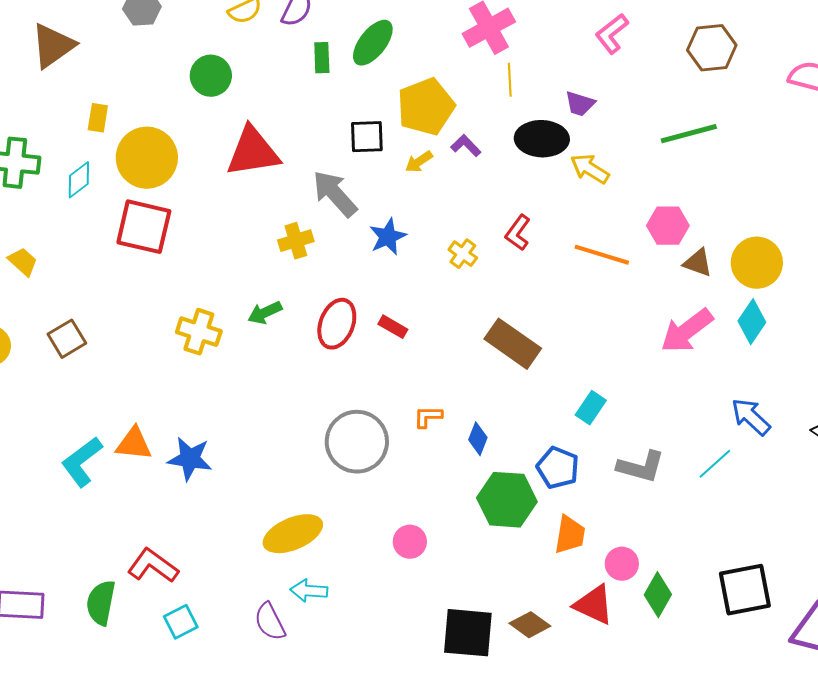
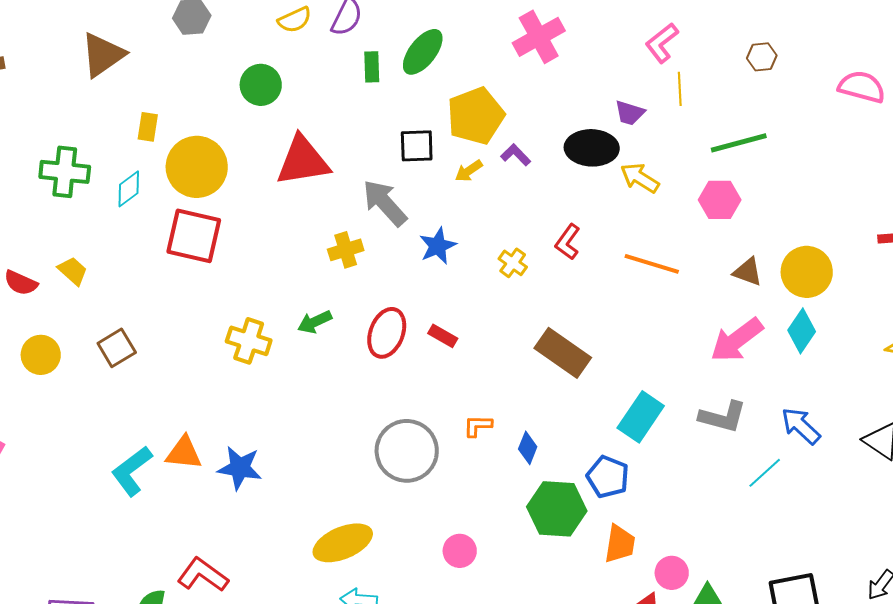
brown hexagon: (712, 48) -> (762, 57), size x0.6
yellow line: (510, 80) -> (680, 89), moved
pink hexagon: (668, 226) -> (720, 200), moved
cyan rectangle: (591, 408) -> (641, 417), size x1.5
gray L-shape: (641, 467) -> (723, 417), moved

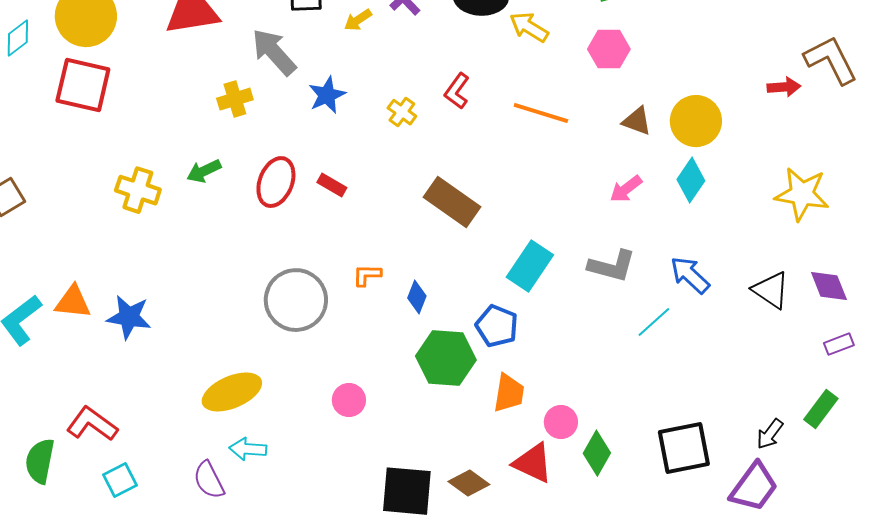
pink arrow: (737, 340) -> (626, 189), size x0.6

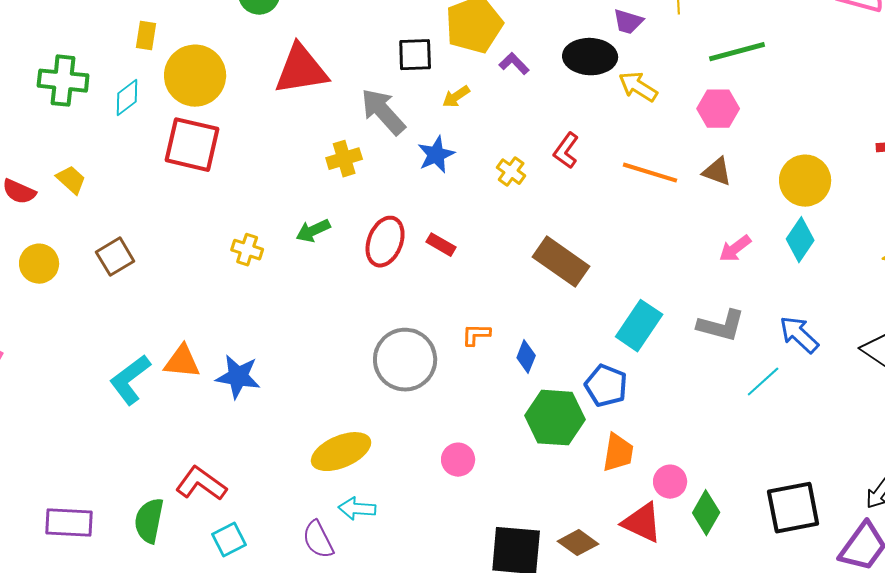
yellow arrow: (358, 20) -> (456, 97), moved
brown triangle: (637, 121) -> (717, 172), moved
yellow cross: (138, 190) -> (247, 250), size x0.7

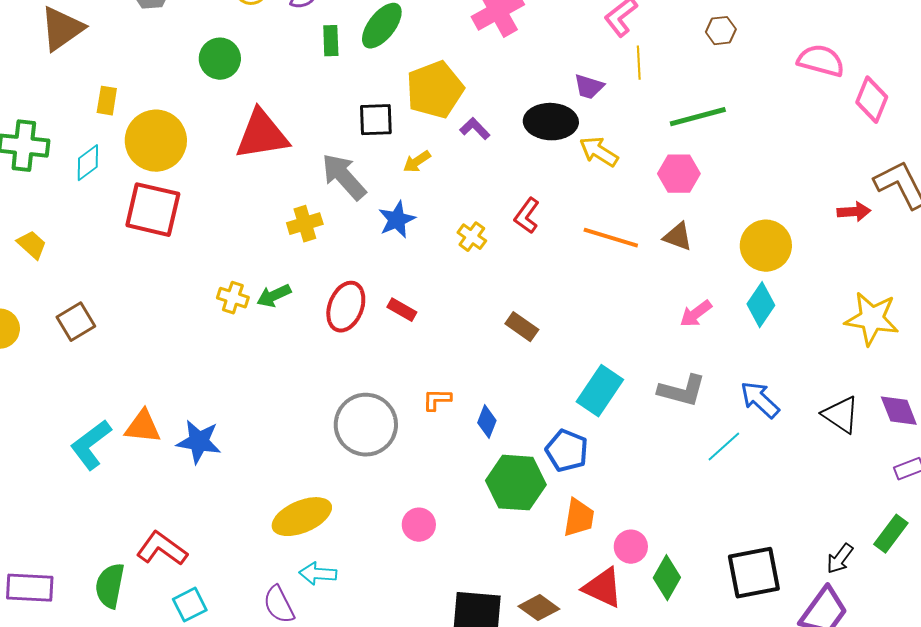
yellow cross: (247, 250) -> (233, 298), moved
brown rectangle: (561, 262) -> (522, 327), size x0.6

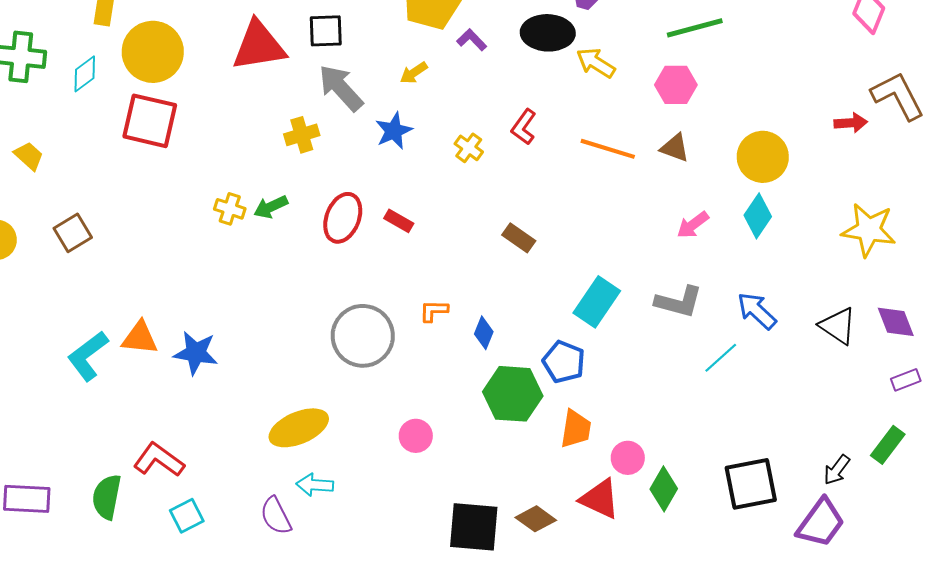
black square: (376, 120) -> (326, 31), moved

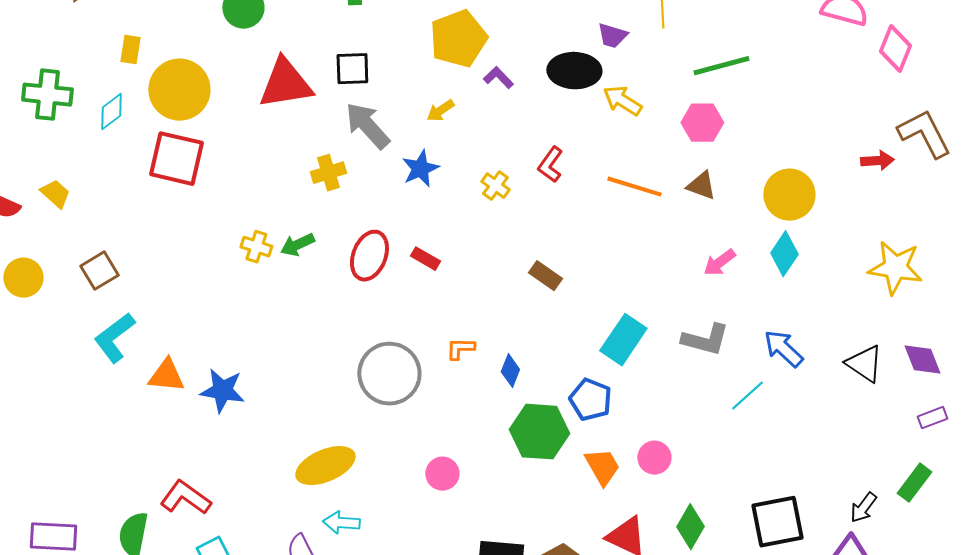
cyan L-shape: (88, 356) -> (114, 338), moved
orange trapezoid: (576, 429) -> (602, 467), turned -39
pink circle: (628, 458) -> (654, 458), moved

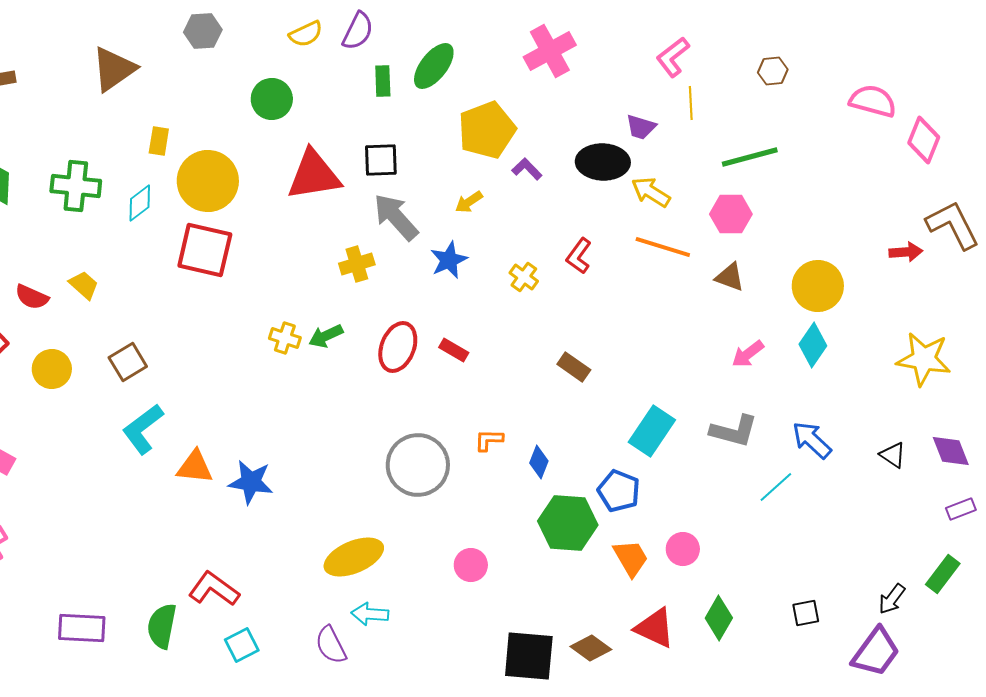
orange line: (634, 187) -> (663, 247), moved
black triangle: (864, 364) -> (893, 455), size x0.7
black square: (777, 522) -> (806, 613), size x0.5

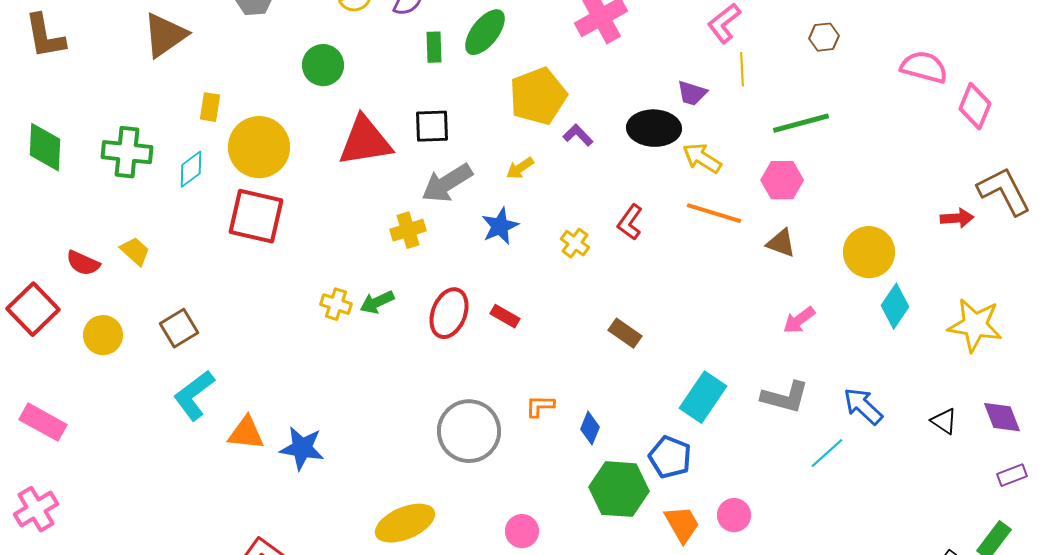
gray arrow: (396, 217) -> (447, 183), turned -80
cyan diamond: (813, 345) -> (895, 306), moved

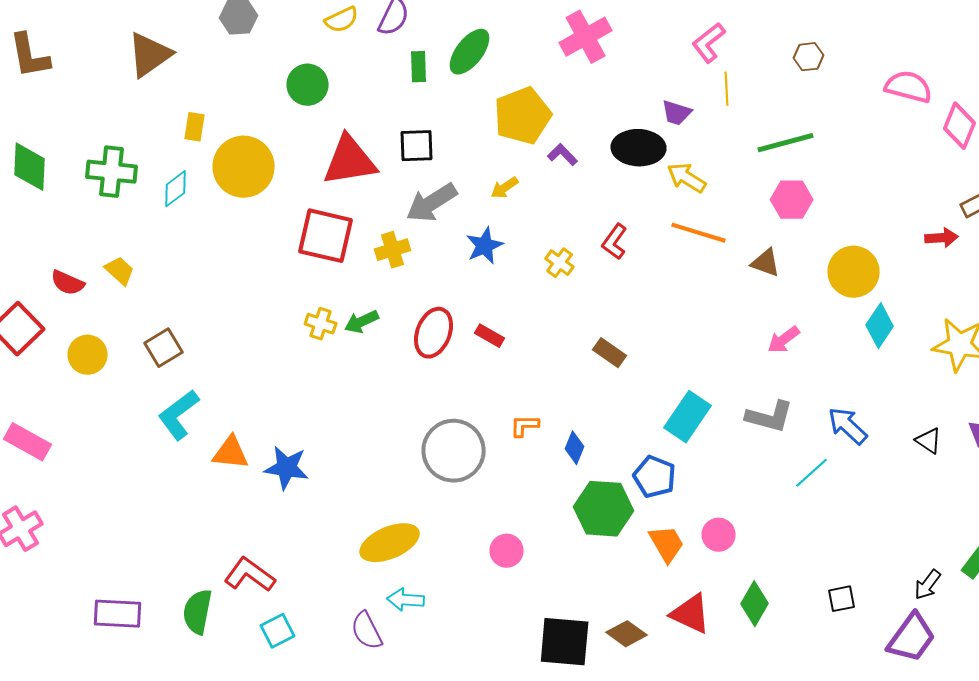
pink hexagon: (782, 180) -> (792, 200), moved
red square: (256, 216) -> (326, 236), moved

